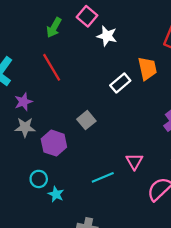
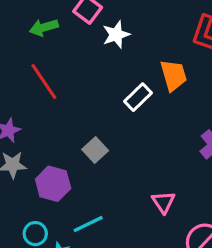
green arrow: (54, 28) -> (44, 27), turned 48
white star: (107, 36) -> (116, 35), turned -30
cyan line: (103, 177) -> (88, 224), moved

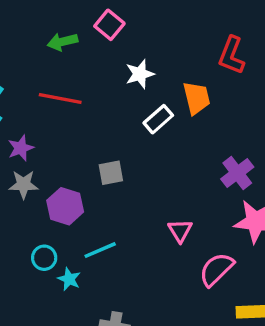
white star: (116, 35) -> (140, 74), moved
red line: (44, 81) -> (60, 98), turned -48
gray square: (95, 150) -> (111, 173), turned 30

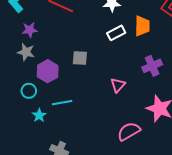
purple cross: (237, 173) -> (152, 66), moved
pink triangle: (180, 231) -> (118, 85), moved
cyan circle: (44, 258) -> (29, 91), moved

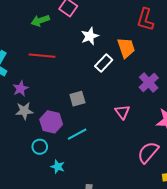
cyan line: (62, 103) -> (77, 134), moved

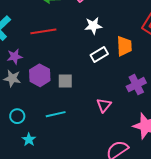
red line: (42, 56) -> (43, 31), turned -30
purple hexagon: (51, 122) -> (40, 75), moved

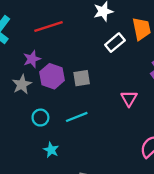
purple star: (15, 57) -> (32, 59), moved
gray star: (12, 78) -> (22, 84), turned -30
cyan circle: (17, 116) -> (40, 118), moved

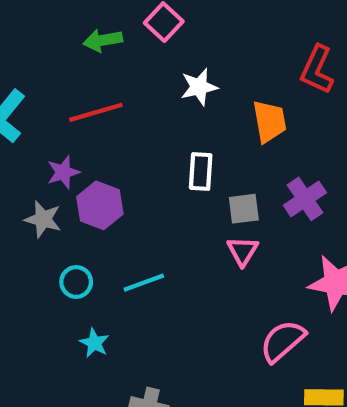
white rectangle: (115, 43) -> (201, 171), moved, turned -48
gray square: (82, 78) -> (244, 209), moved
gray star: (22, 84) -> (43, 219), turned -30

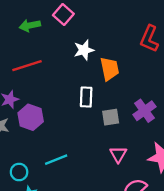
orange trapezoid: (269, 121) -> (110, 69), moved
pink triangle: (243, 251) -> (118, 154), moved
cyan circle: (76, 282) -> (19, 172), moved

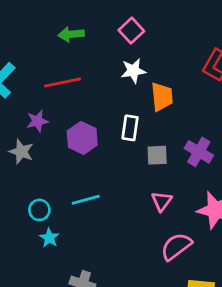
pink square: (63, 14) -> (131, 31), moved
purple cross: (144, 111) -> (199, 152), turned -30
purple hexagon: (31, 117) -> (82, 138), moved

